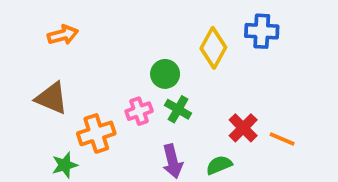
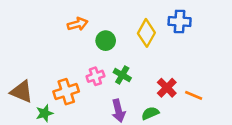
orange arrow: (63, 35) -> (78, 24), moved
green circle: (165, 74) -> (106, 41), moved
brown triangle: (52, 98) -> (22, 92), moved

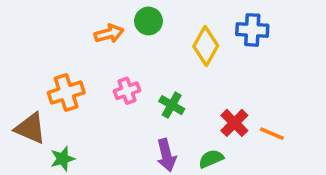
green circle: (106, 41) -> (148, 21), moved
pink cross: (95, 76) -> (127, 91), moved
orange cross: (66, 92) -> (66, 93), moved

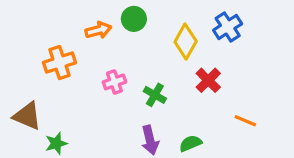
blue cross: (252, 30) -> (228, 27), turned -36
orange cross: (66, 93) -> (60, 63), moved
red cross: (234, 123) -> (208, 80), moved

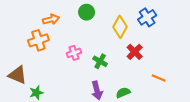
orange arrow: (98, 30) -> (51, 19), moved

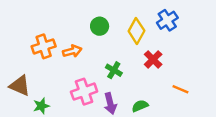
green circle: (87, 12) -> (100, 26), moved
orange arrow: (51, 19) -> (72, 51), moved
pink cross: (74, 53) -> (84, 92), moved, size x1.5

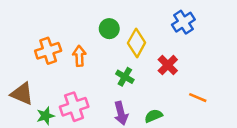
yellow diamond: (136, 31) -> (137, 43), moved
orange arrow: (72, 51) -> (79, 56), turned -78
pink cross: (84, 92) -> (74, 107), moved

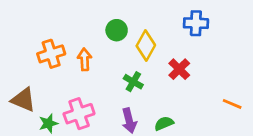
blue cross: (183, 22) -> (196, 23), turned 35
orange line: (198, 98) -> (232, 104), moved

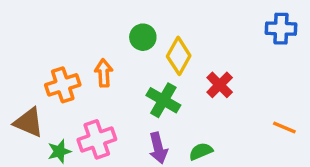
blue cross: (196, 23) -> (281, 29), moved
orange cross: (51, 54) -> (63, 85), moved
green cross: (133, 82) -> (163, 100), size x1.4

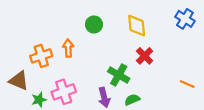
blue cross: (281, 29) -> (185, 19), turned 30
yellow diamond: (179, 56) -> (137, 26), moved, turned -35
green cross: (163, 100) -> (119, 75), moved

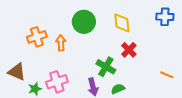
blue cross: (185, 19) -> (165, 17), turned -30
green circle: (94, 24) -> (84, 22), size x1.5
orange cross: (41, 56) -> (37, 37), moved

